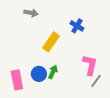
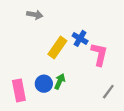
blue cross: (77, 26) -> (80, 38), moved
pink L-shape: (90, 65) -> (99, 54), moved

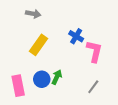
yellow rectangle: (57, 47) -> (39, 45), moved
gray line: (108, 92) -> (93, 87), moved

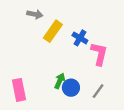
yellow rectangle: (39, 45) -> (53, 31), moved
blue circle: (42, 79) -> (71, 88), moved

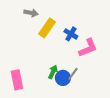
pink L-shape: (99, 54) -> (88, 48), turned 55
gray line: (98, 91) -> (73, 74), moved

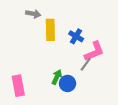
yellow rectangle: (47, 28) -> (50, 30), turned -36
gray line: (73, 74) -> (86, 64), moved

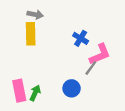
yellow rectangle: (50, 30) -> (31, 34), moved
green arrow: (57, 77) -> (35, 93), moved

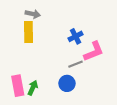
blue cross: (81, 38) -> (76, 36), turned 32
gray line: (91, 68) -> (76, 64), moved, turned 32

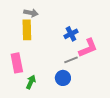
pink rectangle: (18, 86) -> (17, 63), moved

